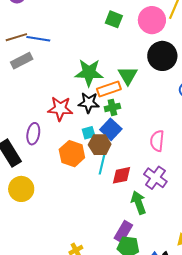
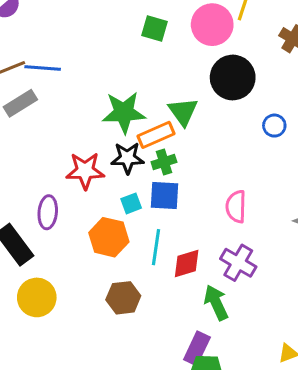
blue square: (111, 129) -> (164, 195), turned -35
brown hexagon: (100, 145) -> (123, 298), moved

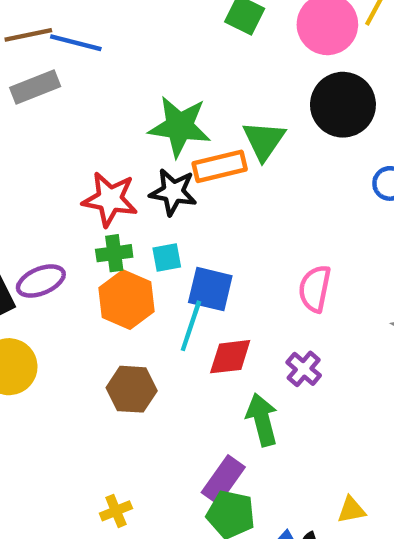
green cross: (164, 162) -> (114, 253), moved
blue square: (164, 195) -> (210, 289), moved
purple ellipse: (48, 212) -> (41, 281), moved, turned 52
purple cross: (238, 263) -> (304, 369), size x0.7

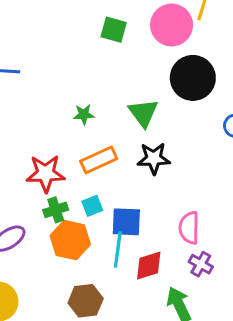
green star: (180, 126) -> (84, 114), size x0.5
orange rectangle: (220, 166) -> (99, 160), moved
black star: (173, 192) -> (154, 158), moved
pink semicircle: (315, 289) -> (189, 228), moved

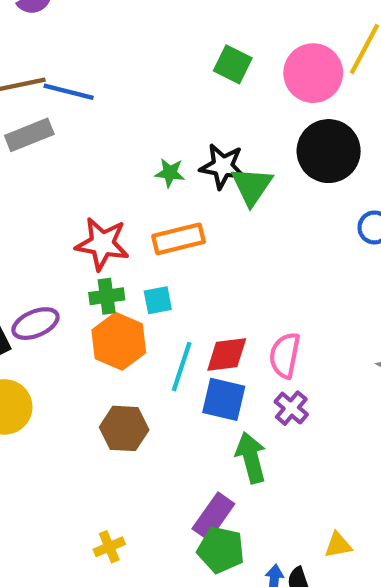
black star: (154, 158) -> (223, 166), moved
blue square: (126, 222) -> (224, 399), moved
red diamond: (149, 266) -> (227, 354), moved

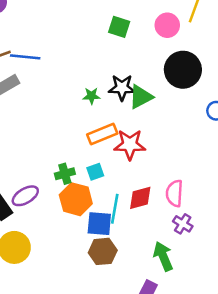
pink circle: (313, 73) -> (167, 25), size x0.7
green triangle: (252, 186) -> (141, 97), turned 36
red star: (102, 244) -> (130, 145), moved
blue square: (224, 399) -> (99, 224), moved
brown hexagon: (124, 428) -> (103, 251), moved

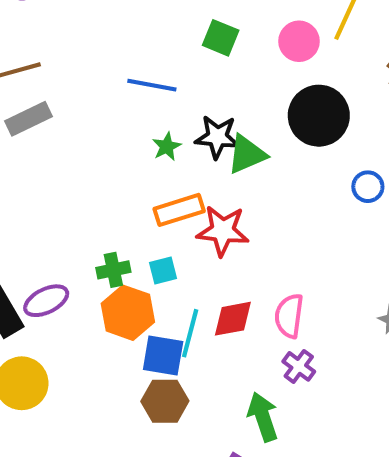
blue line: (25, 57) -> (152, 85), moved
green star: (91, 96) -> (167, 147), turned -30

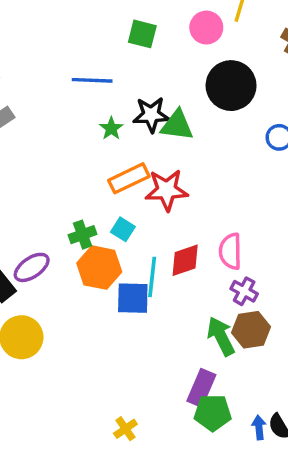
green triangle: (247, 154) -> (177, 125), turned 39
cyan square: (163, 271) -> (123, 229), turned -35
brown hexagon: (165, 401) -> (251, 330), moved

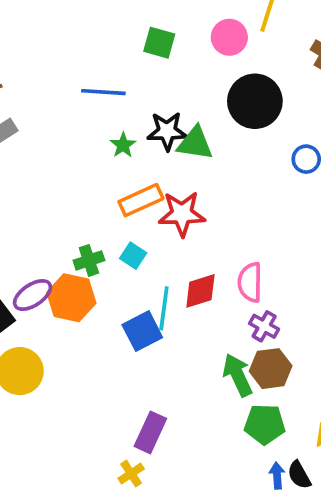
orange hexagon: (99, 268) -> (71, 298), moved
blue square: (133, 298) -> (142, 331), turned -30
purple rectangle: (201, 388) -> (150, 432), moved
green pentagon: (213, 413) -> (265, 424), moved

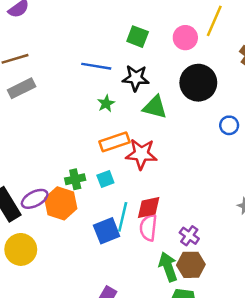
black star: (167, 131) -> (136, 78), moved
cyan square: (133, 256) -> (105, 179), turned 30
pink semicircle: (250, 282) -> (148, 228), moved

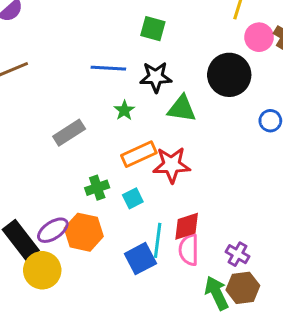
pink circle: (185, 38) -> (259, 37), moved
gray rectangle: (22, 88) -> (69, 133), moved
green cross: (75, 179) -> (97, 188), moved
yellow circle: (21, 249) -> (42, 270), moved

